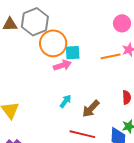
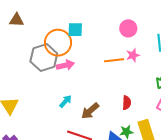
gray hexagon: (35, 22) -> (44, 58), moved
cyan square: (73, 53) -> (75, 30), moved

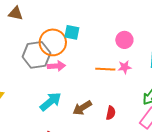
cyan arrow: (65, 101) -> (51, 102), size x1.6
brown arrow: (90, 111) -> (82, 108), moved

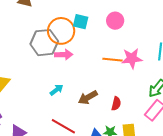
pink circle: (124, 40) -> (115, 21), moved
pink star: (125, 67) -> (132, 58), size x1.5
cyan arrow: (51, 102) -> (57, 90), size x0.6

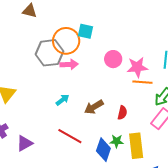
pink circle: (115, 21) -> (113, 59), moved
orange line: (112, 60) -> (142, 82), moved

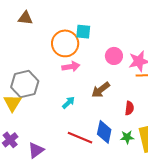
gray hexagon: (49, 53) -> (25, 84), moved
brown arrow: (94, 107) -> (101, 90), moved
blue diamond: (103, 150) -> (104, 132), moved

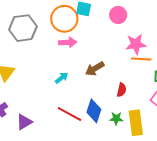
pink circle: (114, 56) -> (118, 15), moved
gray hexagon: (25, 84) -> (23, 28), moved

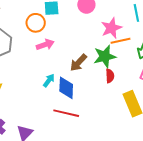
orange circle: (64, 19) -> (36, 23), size x0.7
blue diamond: (94, 111) -> (66, 88), moved
green star: (116, 118) -> (105, 56), moved, size x1.6

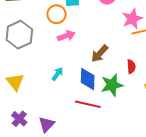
green star: (105, 56) -> (112, 85), moved
cyan arrow: (49, 80) -> (57, 74), moved

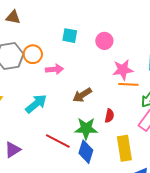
orange circle: (57, 14) -> (33, 54), moved
cyan arrow: (57, 74) -> (36, 104), size x1.6
blue diamond: (88, 79) -> (86, 152), moved

